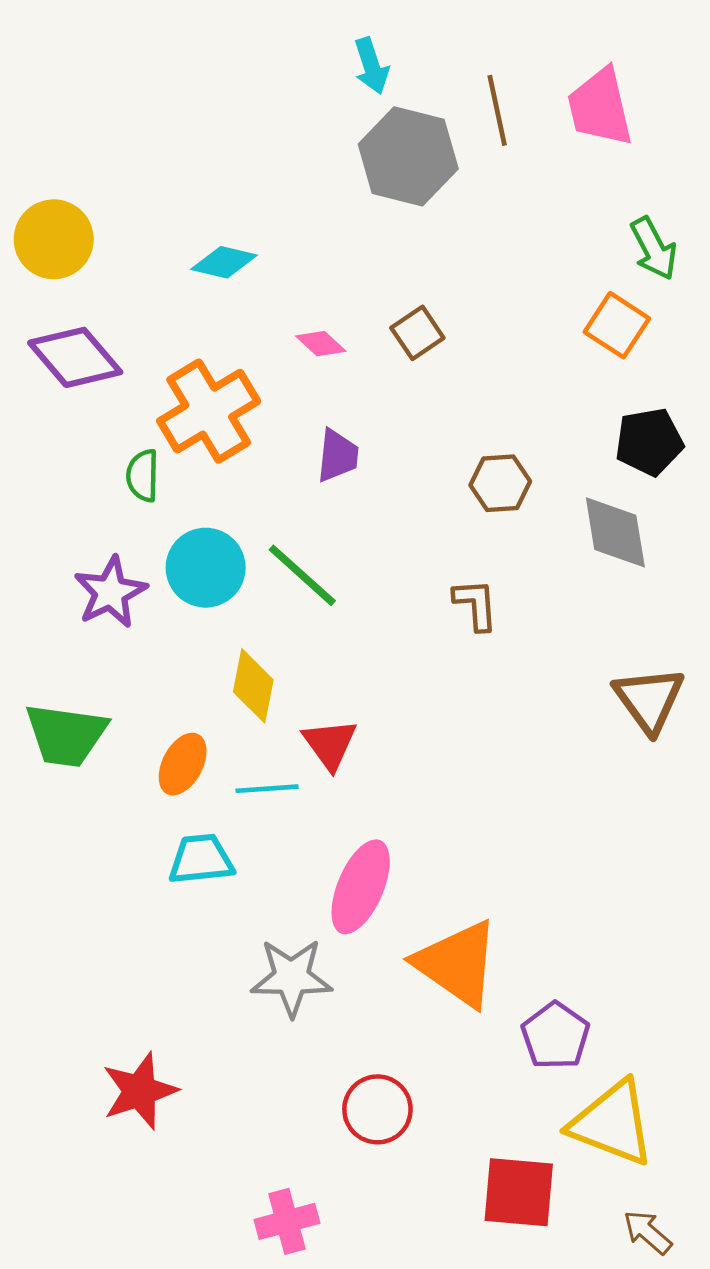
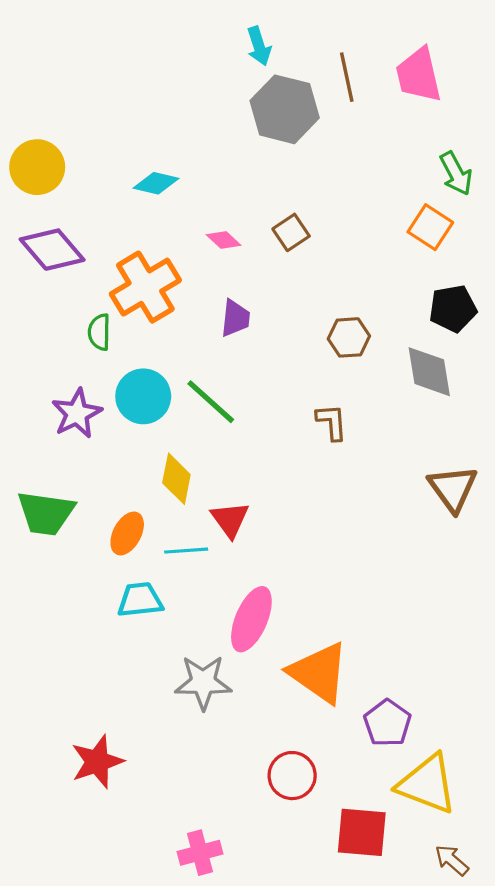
red circle: (377, 1109) -> (292, 776), moved

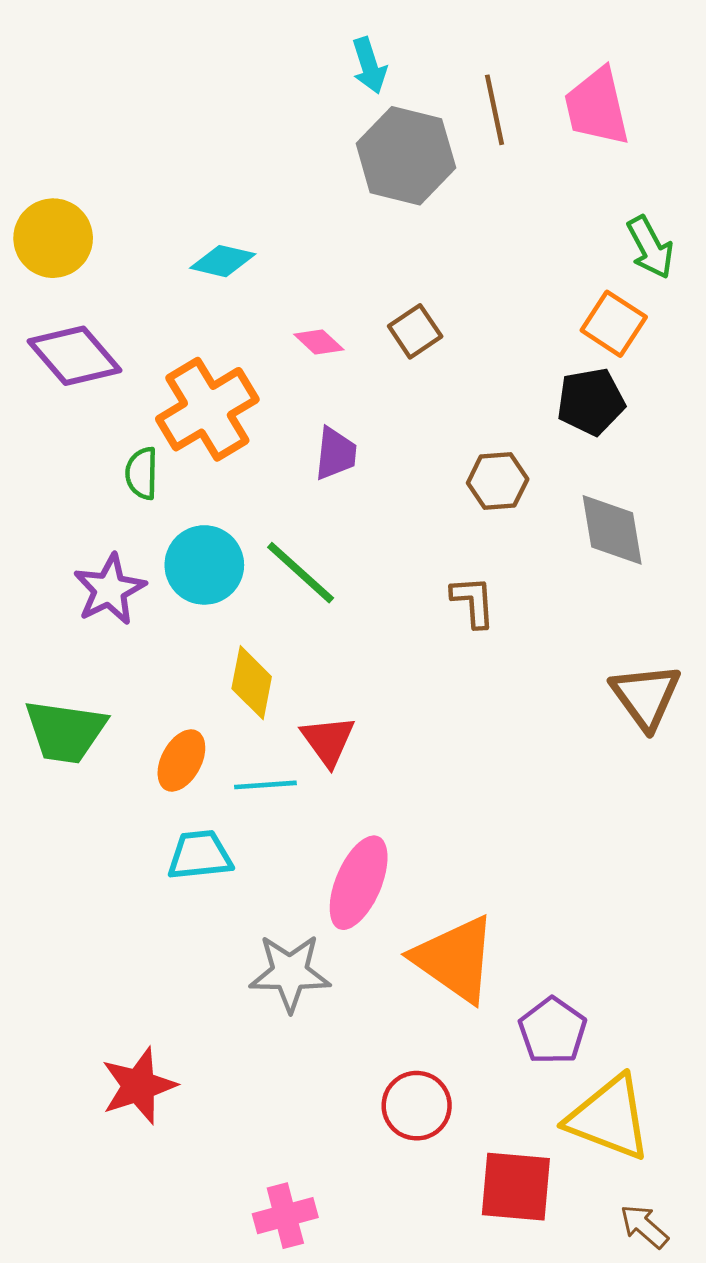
black pentagon: (453, 309) -> (591, 402), moved

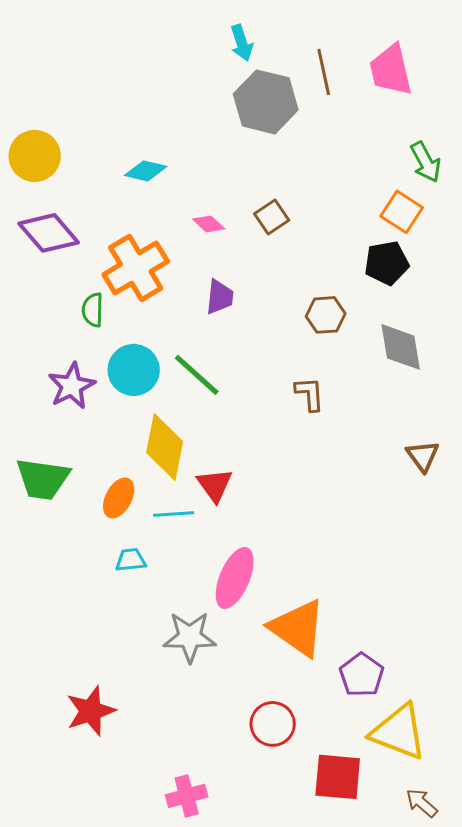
yellow diamond: (252, 683) -> (165, 447), size x1.4
brown triangle: (646, 696) -> (423, 456), size x0.7
cyan trapezoid: (200, 855) -> (131, 560), size x0.7

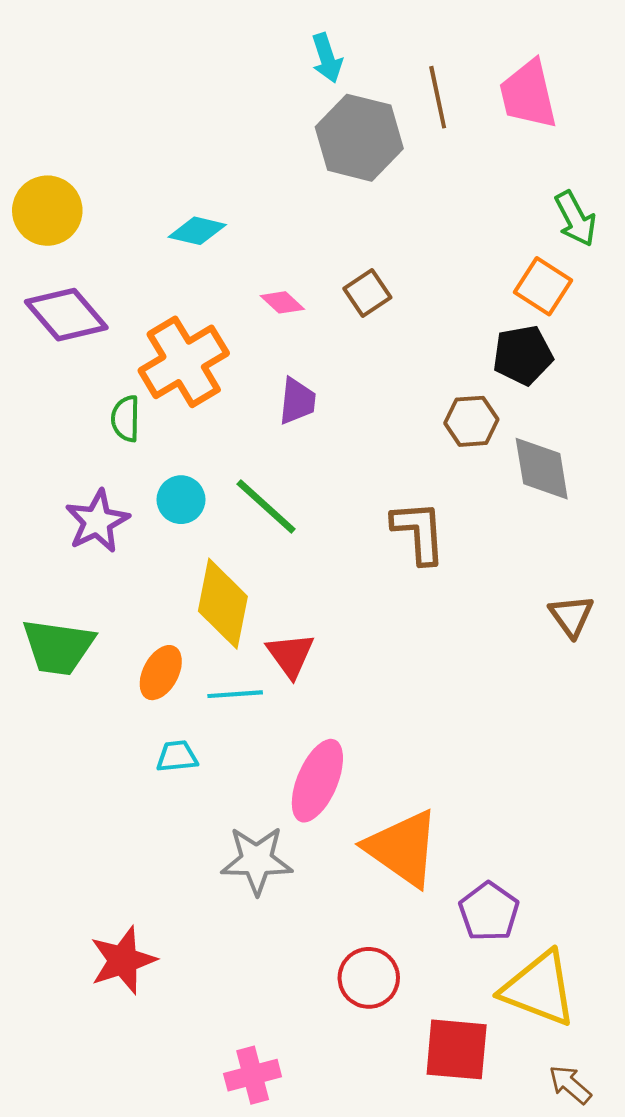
brown hexagon: (326, 315) -> (471, 421), moved
cyan circle: (134, 370) -> (181, 500), size x0.7
brown L-shape: (310, 394) -> (419, 532), size x1.4

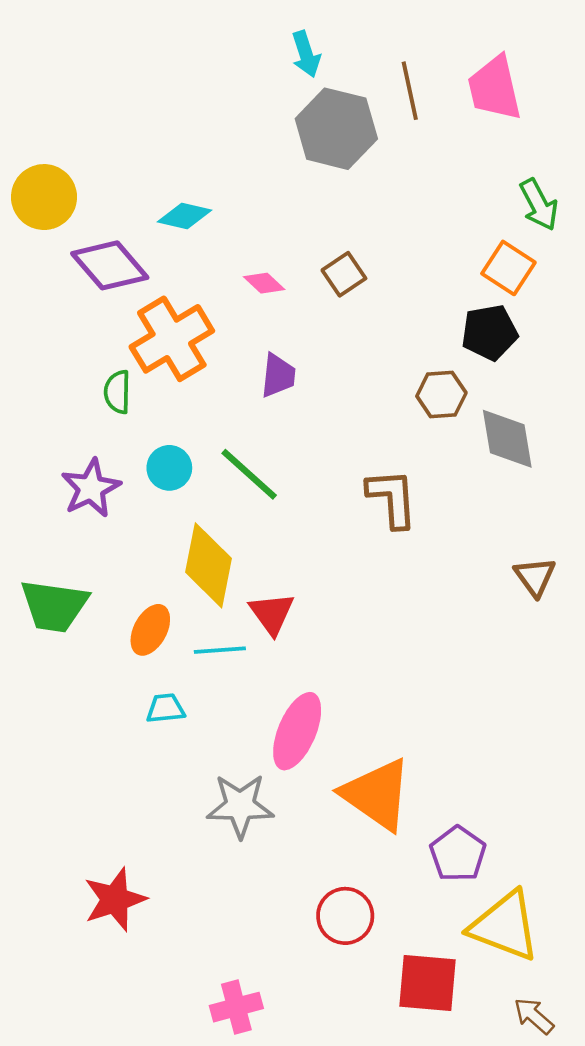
purple diamond: (66, 315) -> (110, 265), moved

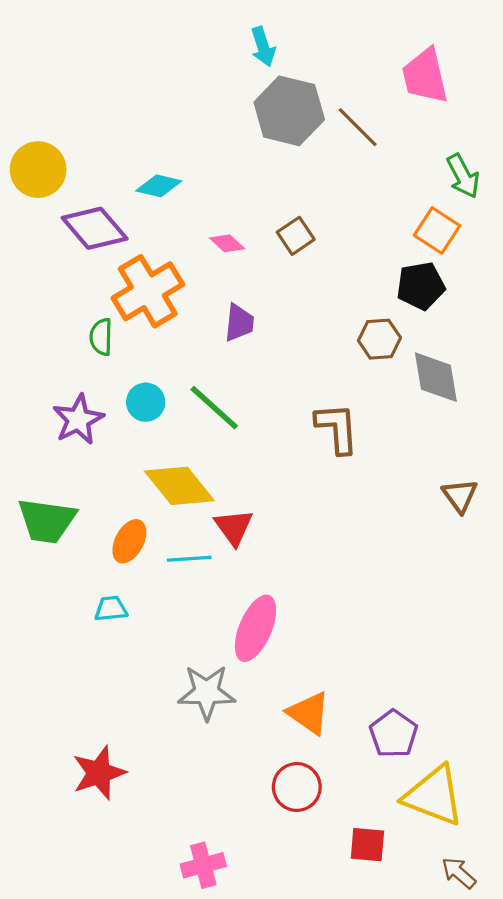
brown line: (410, 91) -> (358, 127), moved, turned -33
yellow diamond: (209, 565) -> (179, 486), turned -50
cyan trapezoid: (165, 708) -> (111, 609), moved
orange triangle: (377, 794) -> (309, 713), moved, size x0.7
red square: (427, 983) -> (367, 845), size x0.7

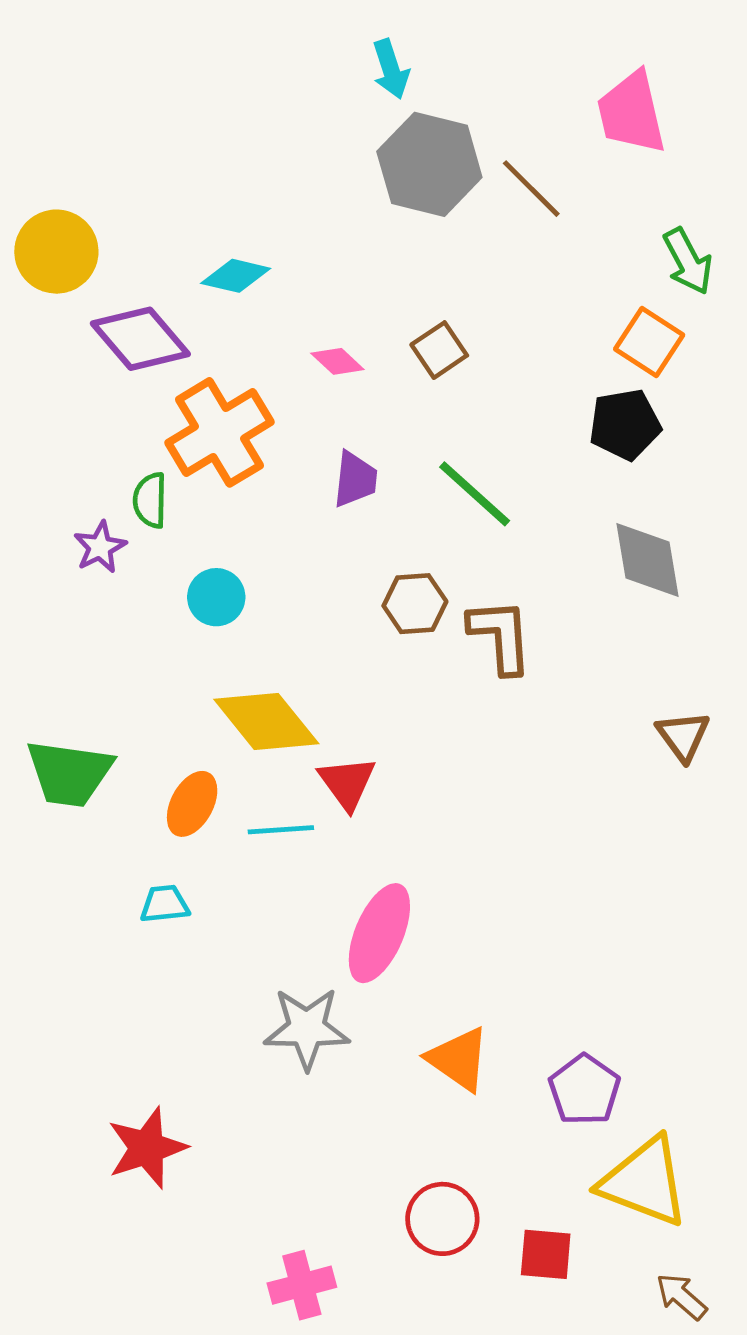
brown hexagon: (379, 339) -> (415, 604), moved
green line: (214, 408) -> (475, 494), moved
purple star: (78, 420) -> (100, 547), moved, size x0.7
red circle: (297, 787) -> (442, 1219), moved

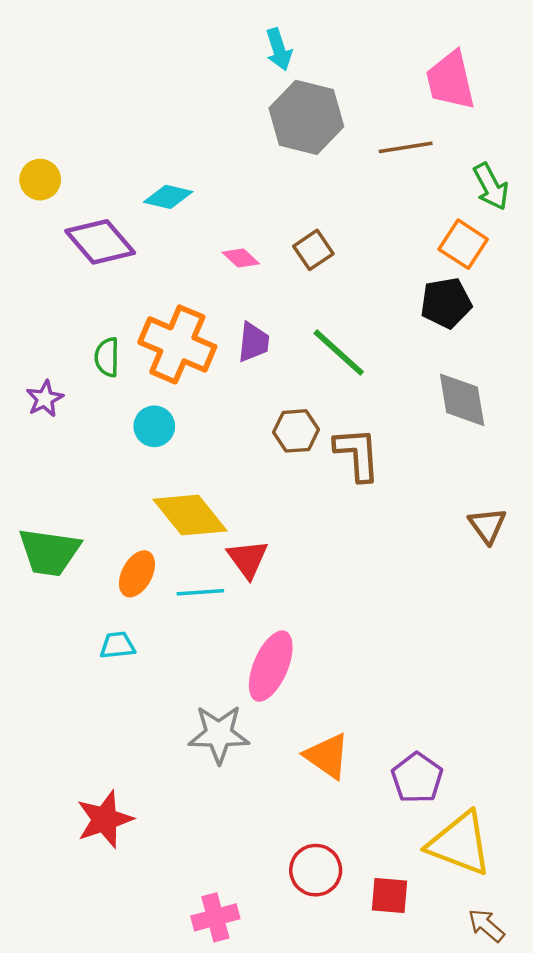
brown line: (531, 189) -> (406, 147), moved, turned -54
yellow circle: (56, 252) -> (40, 180), size x0.7
orange cross: (220, 432) -> (177, 344), moved, turned -36
purple star: (100, 547) -> (45, 399), moved

